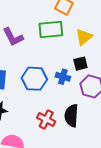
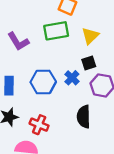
blue cross: (63, 77) -> (72, 78), turned 32
red cross: (46, 120) -> (39, 125), moved

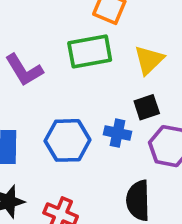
blue cross: (72, 78) -> (117, 133), turned -32

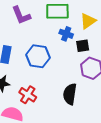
blue cross: (117, 133) -> (66, 34), moved

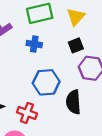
blue cross: (66, 34) -> (34, 44), moved
blue hexagon: (38, 56) -> (46, 82), moved

